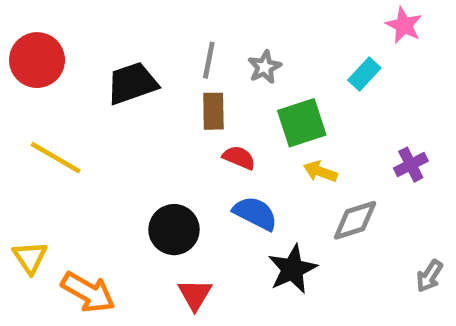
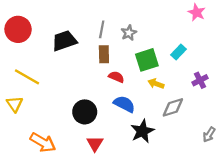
cyan rectangle: (364, 74) -> (179, 52), moved
yellow triangle: (30, 257) -> (15, 104), moved

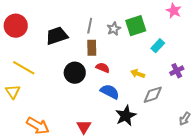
green square: (147, 60) -> (136, 26), moved
black circle: (85, 112) -> (75, 73), moved

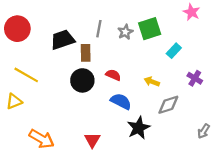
brown rectangle: (92, 48) -> (86, 53), moved
purple cross: (177, 71) -> (195, 78), turned -32
yellow triangle: (13, 92) -> (14, 101), turned 42

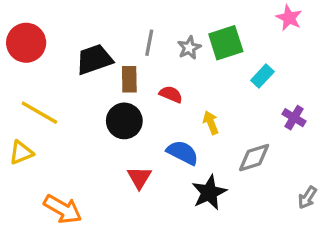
red semicircle: (113, 75) -> (171, 94), moved
yellow arrow: (152, 82) -> (211, 123), moved, turned 48
red triangle: (92, 140) -> (139, 178), moved

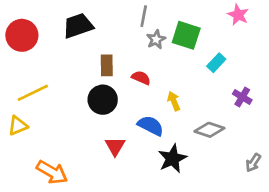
gray line: (149, 43) -> (144, 16), moved
green square: (226, 43) -> (186, 35), turned 36
black trapezoid: (94, 59) -> (78, 26), moved
yellow line: (39, 113) -> (33, 93), turned -56
gray diamond: (254, 158) -> (209, 130), turned 36

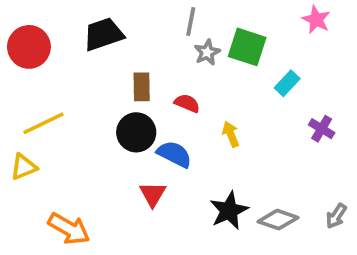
blue semicircle: (151, 126) -> (174, 154), moved
gray diamond: (209, 130) -> (278, 220), moved

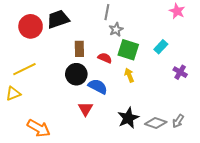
red circle: (29, 47) -> (31, 26), moved
green square: (247, 47) -> (128, 50), moved
gray arrow: (336, 216) -> (178, 121), moved

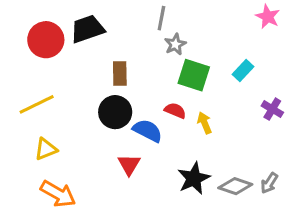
red semicircle: (105, 58) -> (175, 111), moved
yellow arrow: (129, 75) -> (205, 123), moved
yellow triangle: (13, 94) -> (46, 149), moved

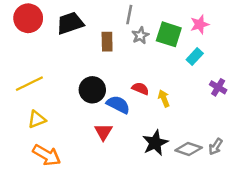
pink star: (268, 17) -> (200, 24), moved, turned 30
red circle: (46, 40) -> (28, 18), moved
brown rectangle: (120, 74) -> (107, 42), moved
green square: (194, 75) -> (169, 34), moved

